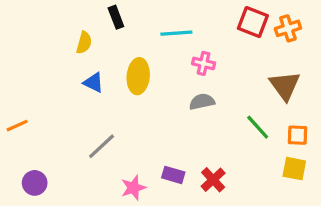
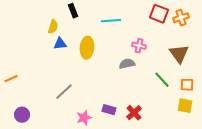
pink cross: (204, 63) -> (139, 46), moved
blue triangle: (94, 83) -> (60, 44), moved, turned -32

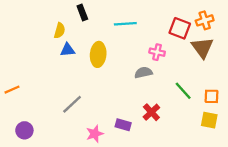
red square: (159, 14) -> (180, 28), moved
brown triangle: (179, 54) -> (202, 48), moved
red cross: (134, 113) -> (151, 112), moved

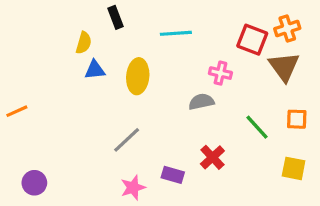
orange line: (12, 90) -> (17, 111), moved
orange square: (211, 96) -> (297, 119), moved
gray line: (72, 104) -> (127, 140), moved

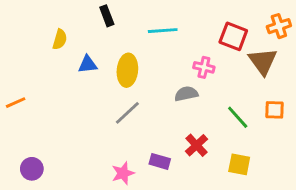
orange cross: (287, 29) -> (279, 26), moved
yellow semicircle: (84, 43) -> (60, 39), moved
gray line: (127, 140) -> (127, 113), moved
yellow square: (294, 168) -> (239, 164), moved

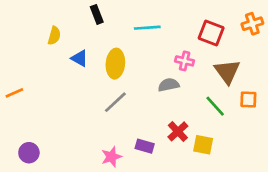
brown triangle: (263, 61) -> (227, 72), moved
blue triangle: (88, 64) -> (79, 58), turned 36
yellow square: (239, 164) -> (203, 145), moved

